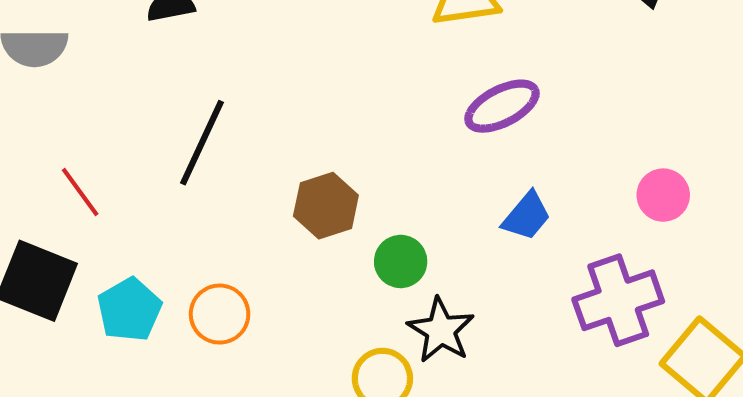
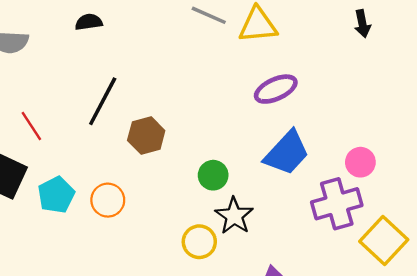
pink circle: (663, 195) -> (360, 162), moved
brown hexagon: (326, 206) -> (146, 136), moved
blue trapezoid: (527, 216) -> (287, 153), size x1.6

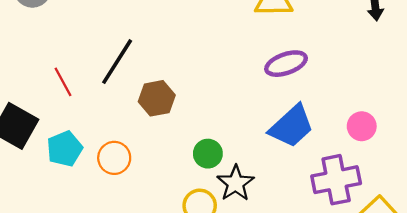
red line: (31, 126) -> (63, 82), moved
pink circle: (360, 162) -> (362, 126), moved
green circle: (213, 175) -> (208, 154), moved

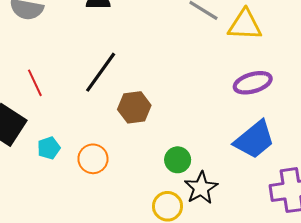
red line: (63, 82) -> (35, 83), moved
cyan pentagon: (65, 149) -> (49, 148), size x0.7

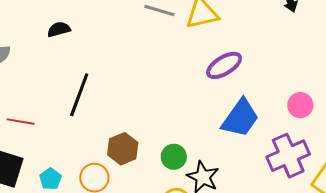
red line: (35, 83) -> (21, 122), turned -40
brown hexagon: (134, 107) -> (123, 149), moved

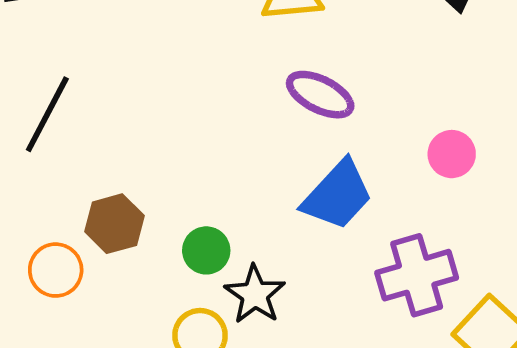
purple ellipse: (224, 65) -> (320, 95), turned 51
pink circle: (300, 105) -> (452, 154), moved

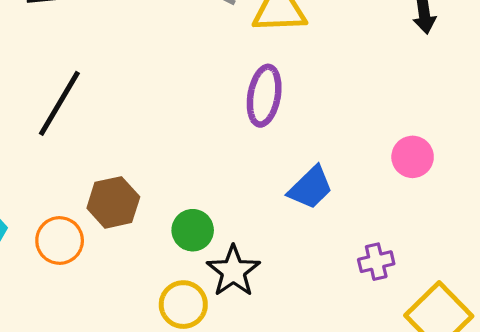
purple ellipse: (320, 95) -> (264, 96), moved, turned 70
blue trapezoid: (337, 195) -> (310, 188), size x0.7
purple cross: (417, 275) -> (376, 262), size x0.5

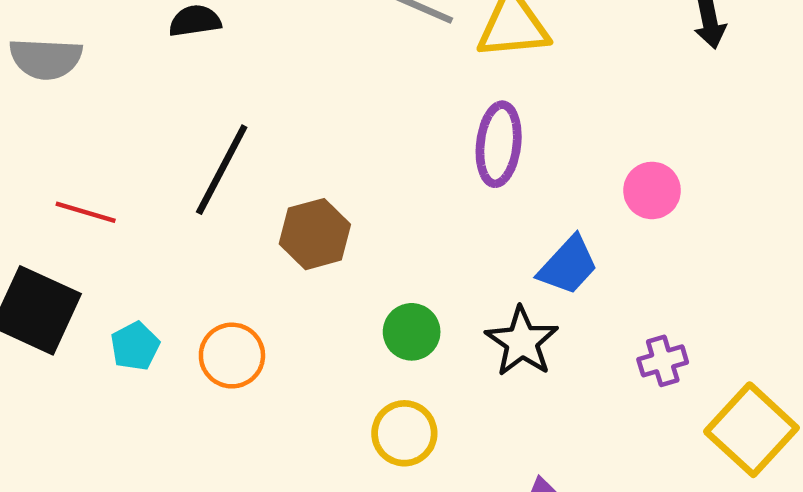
pink circle: (413, 157) -> (652, 190), moved
brown hexagon: (113, 202) -> (315, 234), moved
black star: (233, 271) -> (522, 342), moved

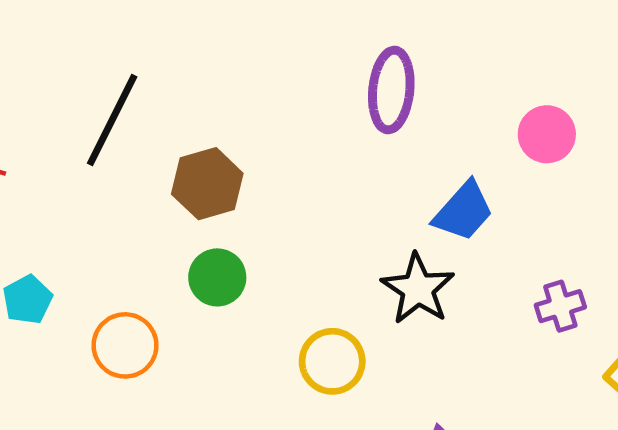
green circle: (412, 332) -> (217, 277), moved
orange circle: (232, 356) -> (125, 345), moved
yellow circle: (404, 433) -> (332, 361), moved

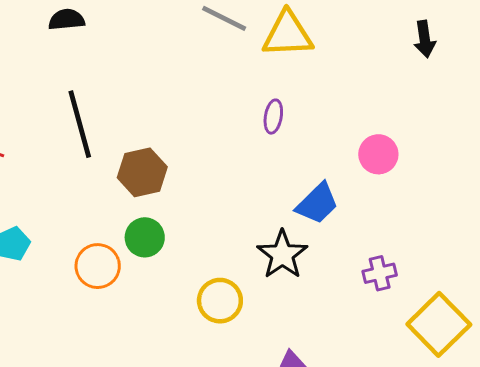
purple ellipse: (391, 90) -> (273, 117), size x0.6
black line: (112, 120) -> (80, 124), turned -46
orange circle: (125, 345) -> (98, 266), moved

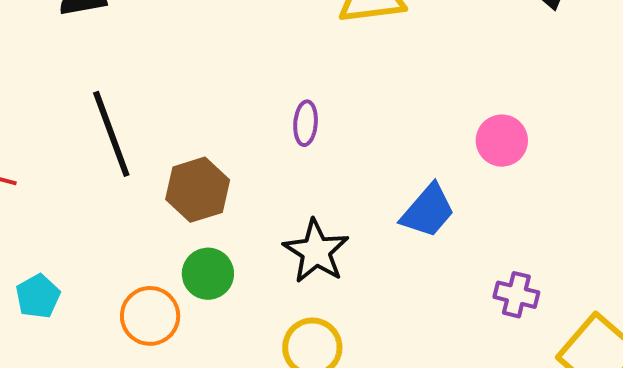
purple ellipse: (273, 117) -> (306, 123), moved
black star: (282, 255) -> (316, 251), moved
purple cross: (380, 273) -> (516, 295), turned 32

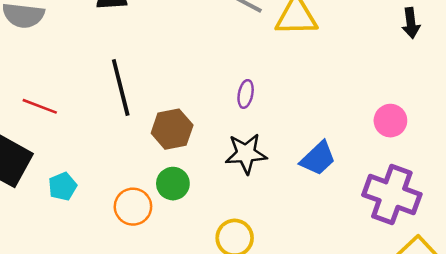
pink circle: (502, 141) -> (390, 121), moved
black star: (316, 251) -> (246, 154), moved, turned 30
purple cross: (516, 295) -> (392, 195), moved, size x2.0

